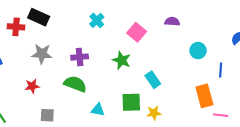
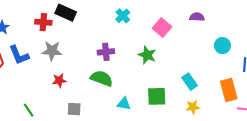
gray star: (42, 54) -> (52, 51), moved
cyan rectangle: (153, 80) -> (190, 82), moved
yellow star: (154, 113) -> (193, 107), moved

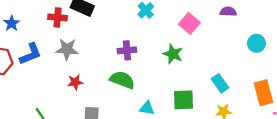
blue L-shape: (19, 55) -> (30, 54), turned -90

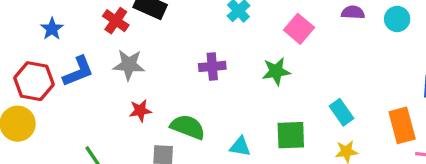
red cross: (58, 17) -> (116, 21), turned 30
cyan circle: (256, 43) -> (397, 19), moved
green star: (173, 54) -> (276, 71), turned -30
green semicircle: (122, 80) -> (188, 127), moved

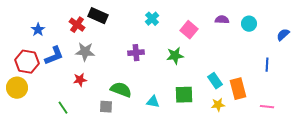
red star: (140, 111) -> (80, 80), moved
orange rectangle: (402, 125) -> (238, 89), moved

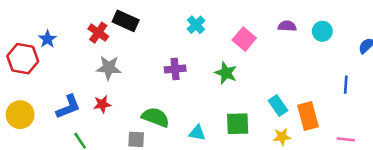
blue L-shape: (54, 56) -> (68, 107), moved
green star: (175, 56) -> (226, 73), turned 30
red hexagon: (27, 62) -> (23, 59), moved

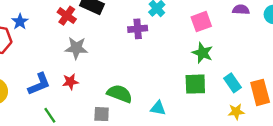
pink square: (244, 39) -> (201, 22), turned 30
purple cross: (175, 69) -> (138, 29), moved
green star: (226, 73) -> (202, 53), moved
green square: (238, 124) -> (195, 84), moved

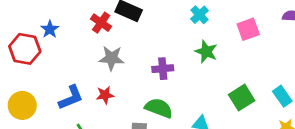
purple cross: (138, 29) -> (163, 69), moved
green star: (202, 53) -> (206, 52), moved
green square: (195, 84) -> (242, 98), turned -30

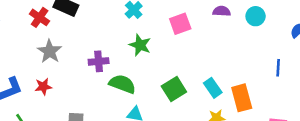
gray star: (112, 58) -> (50, 51), turned 30
green semicircle: (159, 108) -> (122, 84), moved

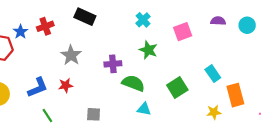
red cross: (40, 17) -> (45, 26), moved, turned 35
cyan rectangle: (213, 88) -> (213, 74), moved

